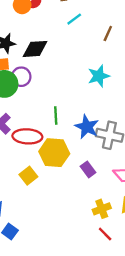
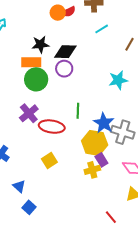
purple circle: (21, 77) -> (64, 69), moved
yellow hexagon: (54, 153) -> (95, 143), moved
yellow cross: (102, 209) -> (92, 170), moved

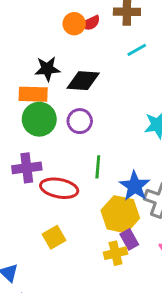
purple circle: (64, 69) -> (80, 121), moved
purple cross: (29, 113) -> (27, 168), turned 30

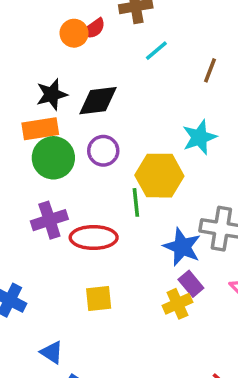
blue star: (135, 186) -> (182, 247), moved
yellow hexagon: (120, 214) -> (159, 176), moved
yellow square: (54, 237) -> (99, 299), turned 35

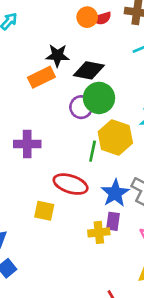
orange rectangle: (40, 129) -> (41, 77), turned -35
green circle: (53, 158) -> (99, 98), moved
red ellipse: (94, 238) -> (71, 184), moved
purple rectangle: (191, 284) -> (113, 221), turned 30

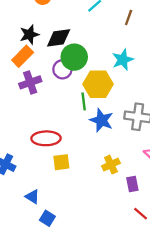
purple cross: (27, 144) -> (30, 82), moved
red ellipse: (71, 184) -> (46, 138), moved
blue star: (115, 193) -> (102, 120), moved
purple rectangle: (113, 221) -> (132, 184), moved

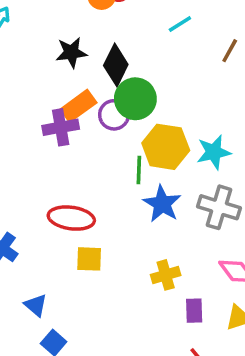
black diamond: (59, 38) -> (116, 65), turned -65
orange rectangle: (23, 56) -> (78, 106), moved
cyan star: (123, 60) -> (214, 152), moved

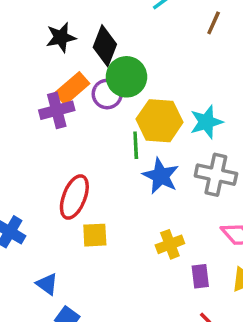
red ellipse: (71, 218) -> (74, 197), turned -72

